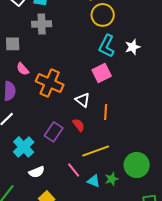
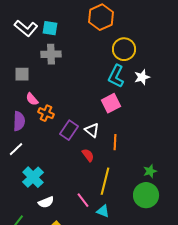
yellow circle: (103, 15) -> (124, 49), moved
orange cross: (50, 83) -> (46, 113), moved, size x0.6
purple rectangle: (54, 132) -> (69, 130), moved
yellow line: (96, 151) -> (105, 181), turned -56
green star: (112, 179) -> (150, 171), moved

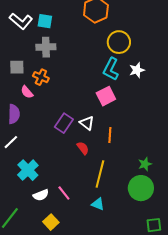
orange cross: (46, 113) -> (41, 77), moved
pink line: (83, 200) -> (64, 193), moved

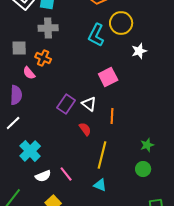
cyan L-shape: (111, 69) -> (96, 35), moved
green circle: (141, 188) -> (143, 169), size x0.6

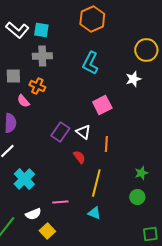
yellow circle: (121, 23) -> (146, 50), moved
pink line: (66, 174) -> (60, 202), turned -56
white semicircle: (43, 176) -> (33, 214), moved

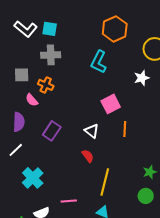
orange hexagon: (92, 19) -> (115, 29), moved
purple rectangle: (60, 132) -> (52, 131), moved
orange line: (106, 144) -> (125, 129), moved

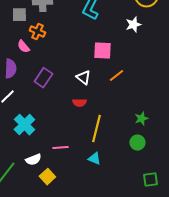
gray square: (22, 75) -> (19, 15), moved
pink square: (111, 104) -> (102, 51), turned 30
orange line: (125, 129) -> (116, 76), turned 49
red semicircle: (88, 156) -> (79, 103), turned 128

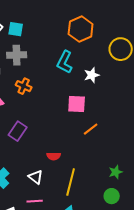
white star: (133, 25) -> (92, 75), moved
orange cross: (37, 32) -> (24, 86), moved
white triangle: (83, 78) -> (36, 177), moved

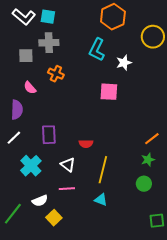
orange line: (91, 129) -> (152, 139), moved
purple rectangle: (18, 131) -> (49, 135), moved, turned -36

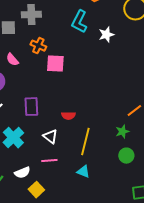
pink square: (109, 92) -> (55, 64), moved
green star: (148, 160) -> (122, 132), moved

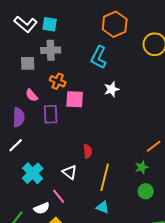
white star: (106, 35) -> (112, 89), moved
purple rectangle: (31, 107) -> (51, 114), moved
red semicircle: (68, 116) -> (88, 151), turned -96
pink line: (49, 161) -> (59, 196), moved, turned 56

